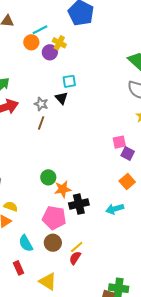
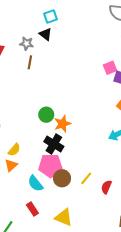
black cross: (79, 204) -> (54, 144), moved, turned -36
yellow semicircle: (11, 206) -> (14, 150), turned 120
pink pentagon: (54, 218) -> (50, 166), moved
red semicircle: (75, 258) -> (106, 187), moved

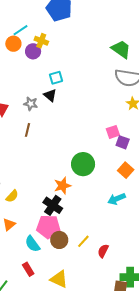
brown line: (30, 62) -> (27, 130), moved
green circle: (46, 115) -> (83, 164), moved, size x1.5
yellow semicircle: (14, 150) -> (12, 196), moved

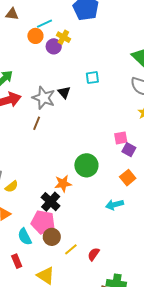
cyan square: (56, 78) -> (92, 78), moved
gray star: (31, 104) -> (44, 98), size x1.6
yellow line: (83, 241) -> (71, 249), moved

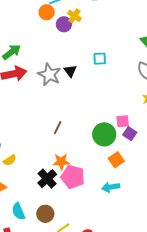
brown line: (37, 123) -> (58, 128), moved
green circle: (86, 165) -> (104, 134), moved
orange square: (128, 178) -> (116, 160), moved
pink pentagon: (43, 222) -> (73, 177), moved

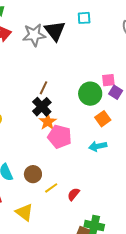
black triangle: (70, 71) -> (55, 31), size x1.6
gray star: (49, 75) -> (34, 35), turned -30
orange star: (61, 162) -> (48, 122), turned -30
black cross: (47, 179) -> (42, 107), moved

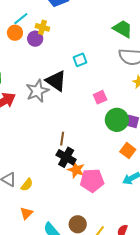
pink square: (108, 80) -> (100, 97), moved
green circle: (90, 94) -> (117, 120), moved

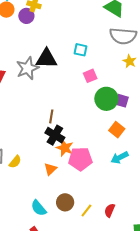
cyan square: (80, 60) -> (81, 50), moved, turned 32
black triangle: (56, 81) -> (46, 59), turned -35
orange triangle: (26, 213) -> (50, 169), moved

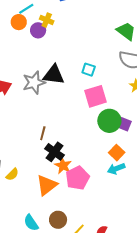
pink square: (90, 76) -> (96, 96), size x1.6
brown line: (51, 116) -> (43, 133), moved
cyan arrow: (120, 158) -> (116, 169), moved
pink pentagon: (80, 159) -> (77, 178), turned -30
orange triangle: (50, 169) -> (47, 185), size x1.6

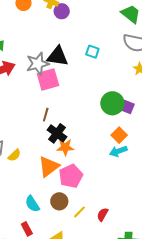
purple circle: (38, 30) -> (62, 11), moved
pink square: (96, 96) -> (48, 80), moved
orange star: (63, 166) -> (65, 147), turned -30
pink pentagon: (77, 178) -> (71, 176), moved

